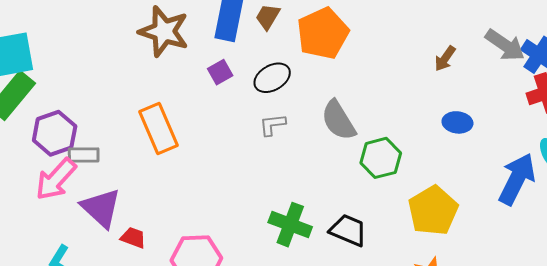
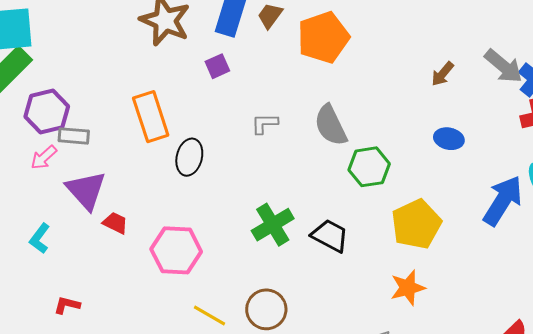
black ellipse: (272, 78) -> (189, 157), moved, turned -51
pink arrow: (56, 179) -> (44, 157), size x0.6
green cross: (290, 225) -> (273, 225), turned 33

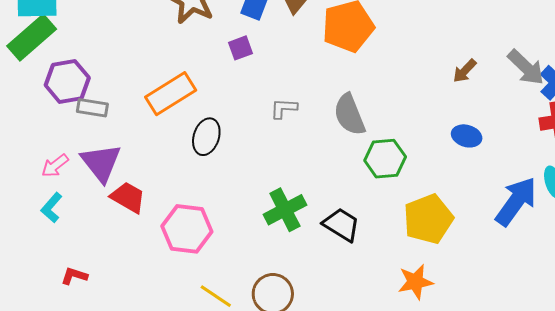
orange rectangle: (151, 117) -> (171, 94), turned 72
pink arrow: (44, 157) -> (55, 166), moved
red trapezoid: (115, 223) -> (128, 197), size x1.4

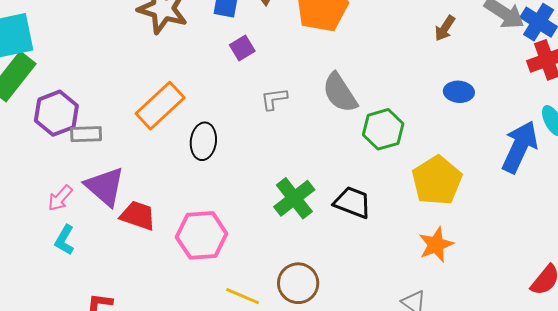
purple square: (240, 48) -> (242, 48), moved

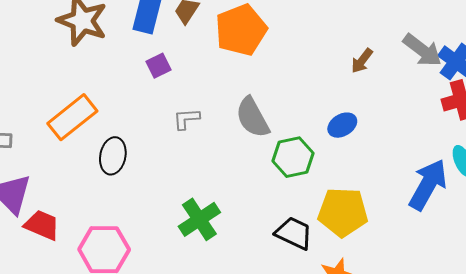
blue ellipse: (459, 92) -> (342, 125), moved, turned -40
yellow pentagon: (437, 181) -> (343, 212), turned 30
black trapezoid: (352, 202) -> (294, 233), moved

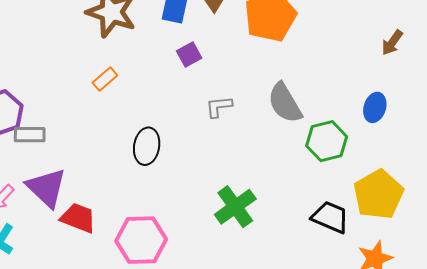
orange rectangle: (72, 117) -> (105, 79), moved, size x0.5
blue ellipse: (342, 125) -> (375, 107), turned -40
yellow pentagon: (343, 212) -> (378, 194), turned -30

